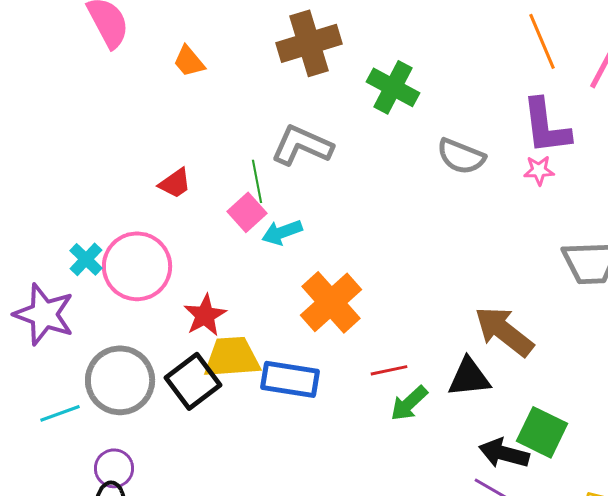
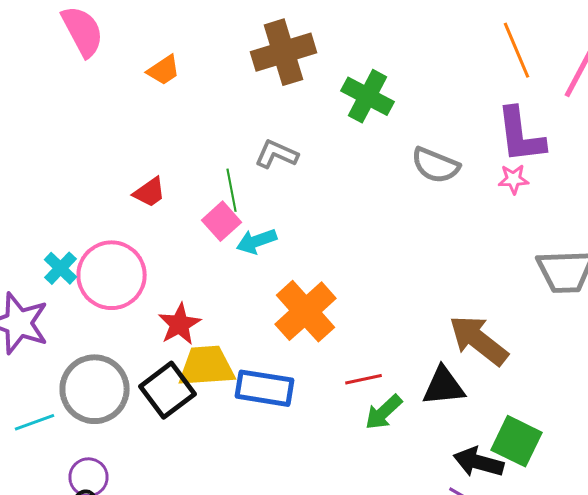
orange trapezoid: (189, 61) -> (164, 70), turned -84
gray L-shape: (302, 145) -> (276, 154), size x0.7

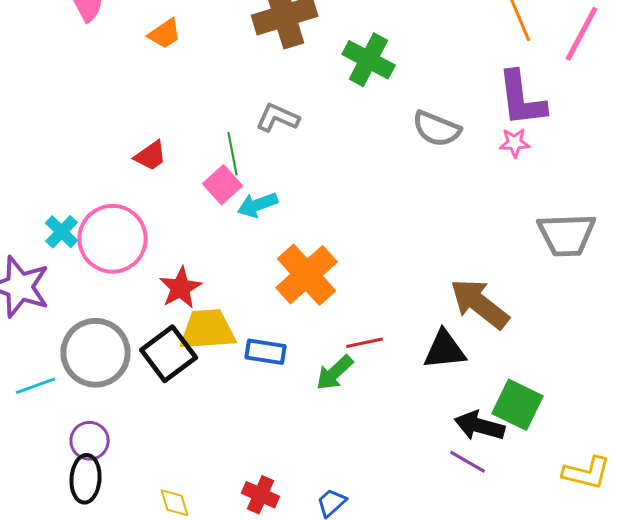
blue rectangle: (264, 388) -> (266, 352), size x0.7
green arrow: (384, 412) -> (335, 373), moved

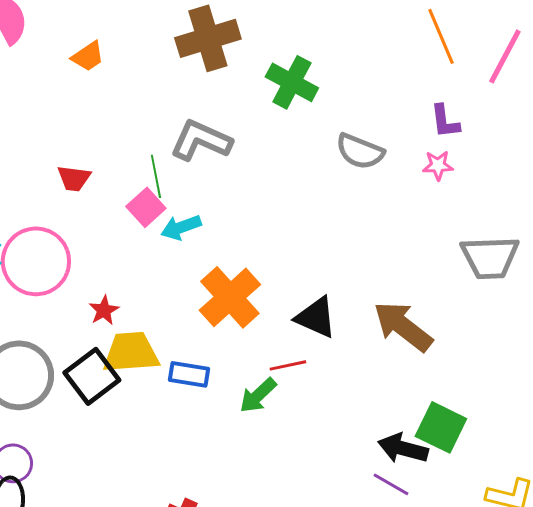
purple L-shape: (522, 99) -> (445, 121), size x0.6
gray L-shape: (278, 118) -> (201, 140), size x1.4
red trapezoid: (151, 156) -> (74, 178), turned 42
red star: (181, 288) -> (104, 310), size x0.7
black triangle: (445, 350) -> (316, 317), moved, turned 30

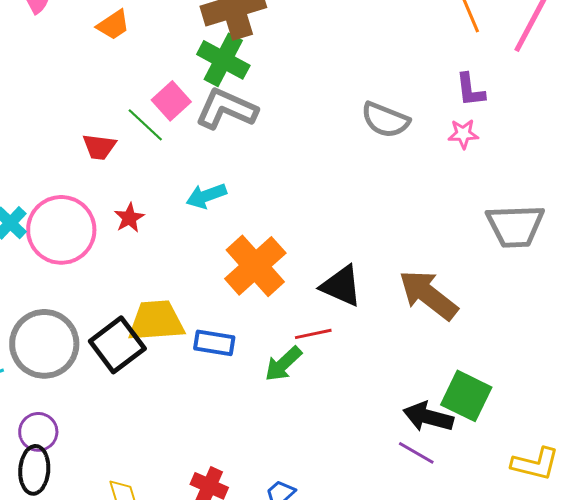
green cross: (292, 82) -> (223, 60), moved
green line: (156, 176) -> (145, 125), moved, turned -36
pink square: (146, 207) -> (171, 101), moved
red star: (104, 310) -> (129, 218), moved

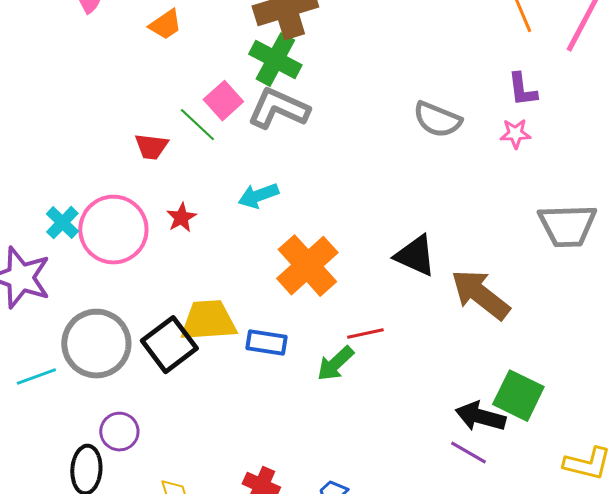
black triangle: (341, 286) -> (415, 256), moved
purple circle: (38, 432) -> (119, 432), moved

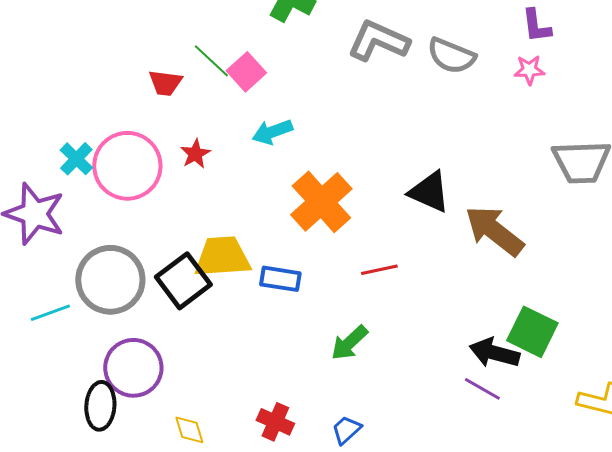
pink square: (223, 101) -> (246, 72), moved
gray L-shape: (278, 109) -> (378, 41), moved
green arrow: (335, 364) -> (349, 343), moved
purple circle: (119, 432) -> (133, 368), size x1.5

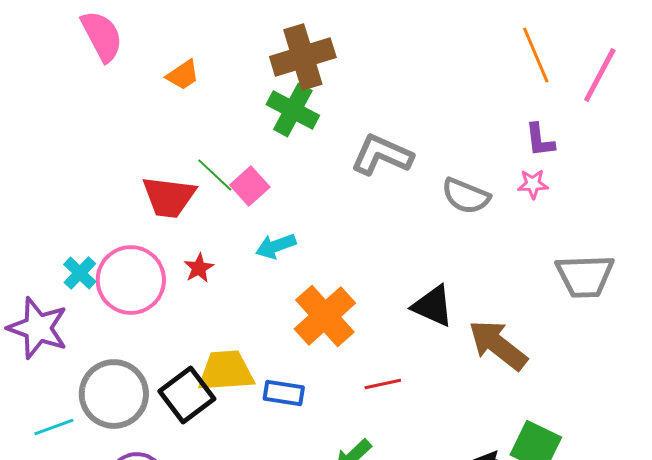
gray semicircle: (451, 56) -> (466, 196), moved
red trapezoid: (165, 83) -> (169, 197), size x1.6

